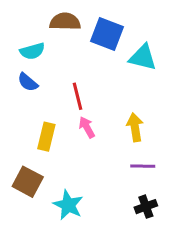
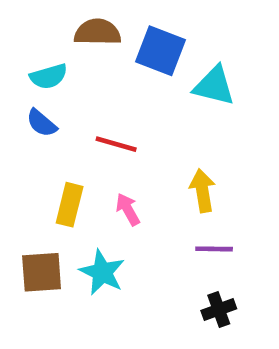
red line: (77, 96) -> (116, 144), turned -60
pink arrow: (87, 127) -> (128, 209), moved
brown square: (28, 182) -> (42, 272), turned -32
cyan star: (68, 205) -> (102, 272), moved

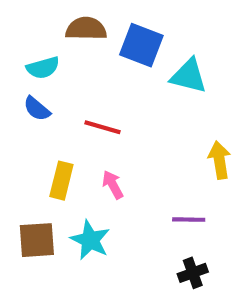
yellow arrow: (202, 191) -> (219, 160), moved

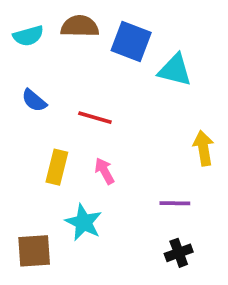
cyan semicircle: (43, 68) -> (28, 36), moved
brown square: (37, 240) -> (34, 251), moved

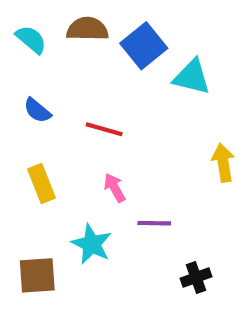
cyan semicircle: (28, 36) -> (31, 39), turned -124
blue square: (131, 42) -> (144, 46), turned 30
yellow rectangle: (57, 167) -> (41, 184), moved, turned -36
purple line: (175, 203) -> (154, 223), moved

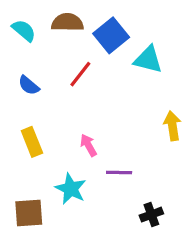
red line: (104, 129) -> (80, 74), moved, turned -68

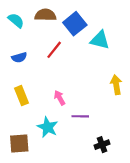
blue semicircle: (29, 85) -> (19, 57), turned -56

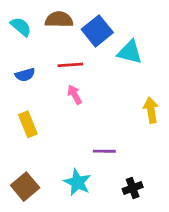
red line: (54, 50) -> (70, 65), turned 48
pink arrow: (60, 98) -> (75, 95), moved
cyan star: (48, 127) -> (77, 182), moved
brown square: (19, 144) -> (25, 187), turned -36

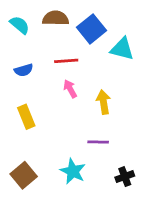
yellow arrow: (151, 110) -> (103, 102), moved

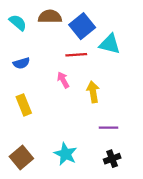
red line: (66, 61) -> (76, 55), moved
purple line: (98, 142) -> (109, 128), moved

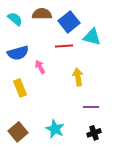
blue semicircle: (21, 63) -> (18, 53), size x1.5
pink arrow: (63, 80) -> (40, 67), moved

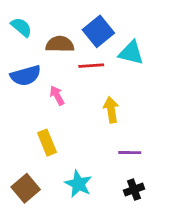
brown semicircle: (42, 14) -> (60, 44), moved
yellow rectangle: (20, 88) -> (47, 143), moved

